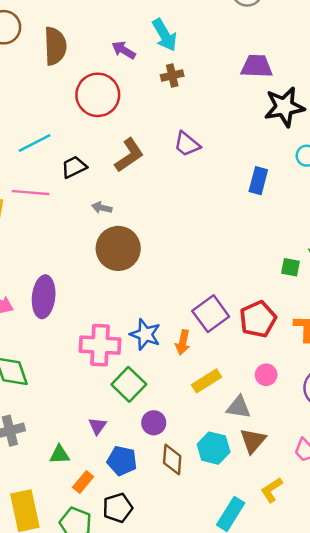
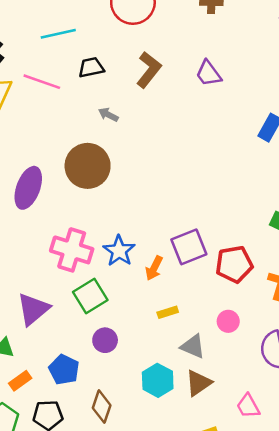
brown L-shape: (129, 155) -> (149, 70), turned -32
brown circle: (118, 248) -> (88, 166), moved
yellow rectangle: (206, 381) -> (168, 312), size x0.7
purple triangle: (97, 426) -> (33, 309), moved, size x1.8
brown diamond: (172, 460) -> (102, 407), moved

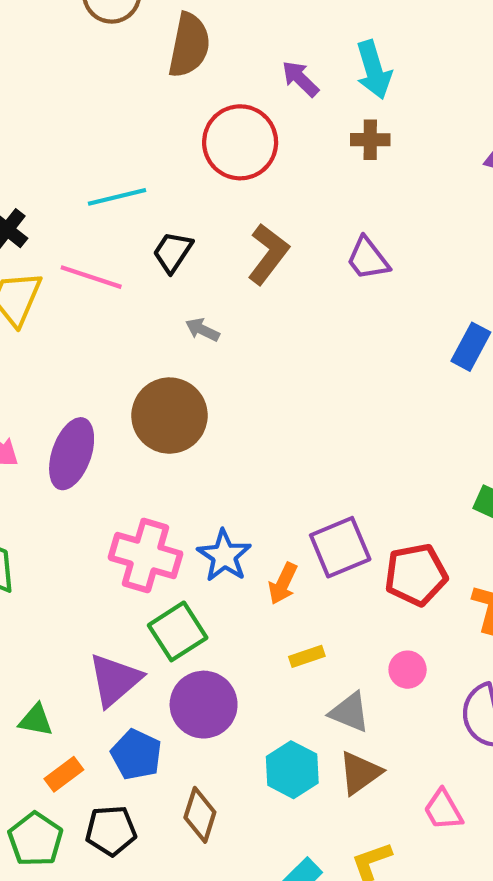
black trapezoid: (91, 67) -> (173, 252), turned -44
purple triangle: (33, 309) -> (115, 680), moved
purple circle: (105, 340) -> (204, 705), size x1.6

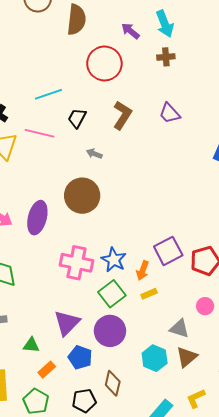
green square: (178, 631) -> (112, 294), moved
yellow rectangle: (307, 656) -> (149, 294), moved
black pentagon: (111, 831) -> (84, 401), moved

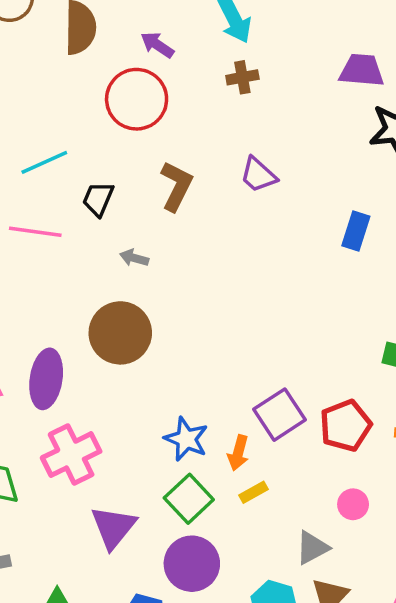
purple arrow: (130, 31) -> (157, 45), moved
pink cross: (76, 263) -> (71, 455), moved, turned -32
purple triangle: (67, 323) -> (113, 527), moved
gray triangle: (179, 329) -> (312, 548), turned -40

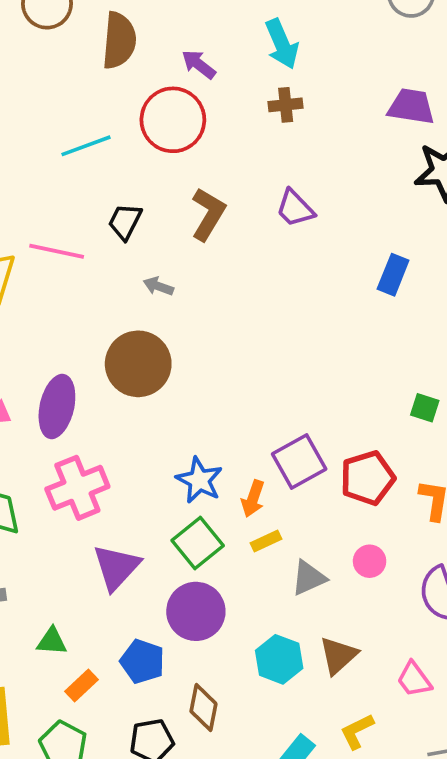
cyan line: (44, 162) -> (86, 146), moved
gray triangle: (312, 548) -> (309, 578), moved

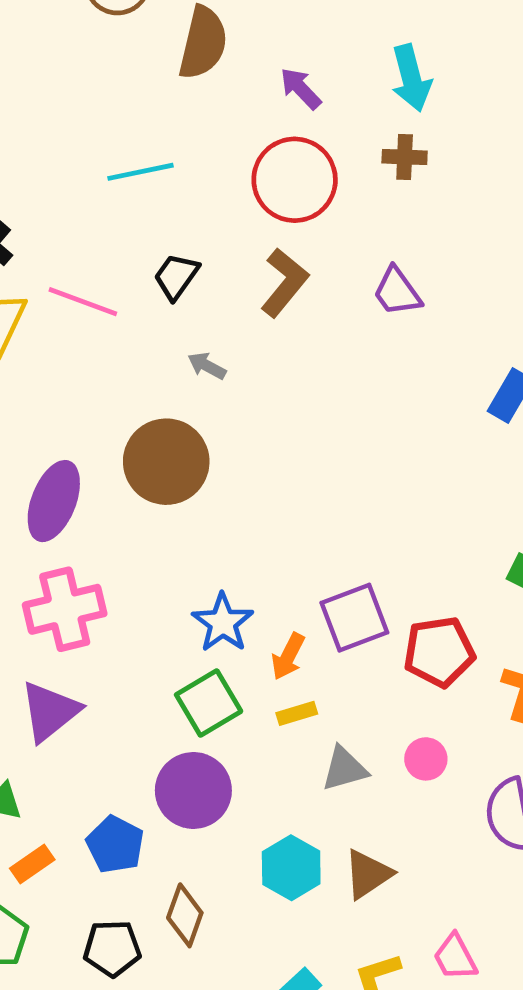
red circle: (173, 120) -> (295, 180), moved
purple triangle: (116, 567) -> (50, 711), moved
pink trapezoid: (414, 679) -> (455, 957), moved

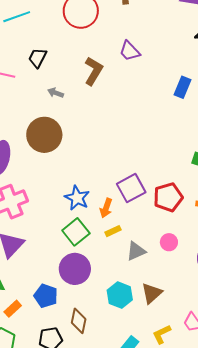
brown L-shape: (284, 283) -> (94, 71), moved

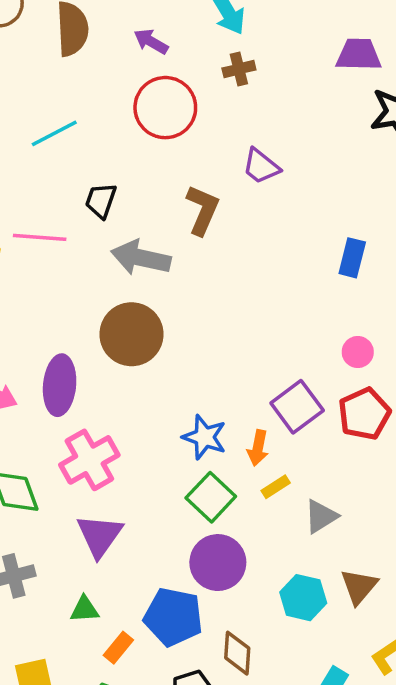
blue rectangle: (182, 87) -> (352, 258), moved
gray arrow: (55, 93) -> (141, 258), size x2.0
pink circle: (169, 242) -> (358, 352), moved
blue pentagon: (46, 296) -> (173, 617), size x1.4

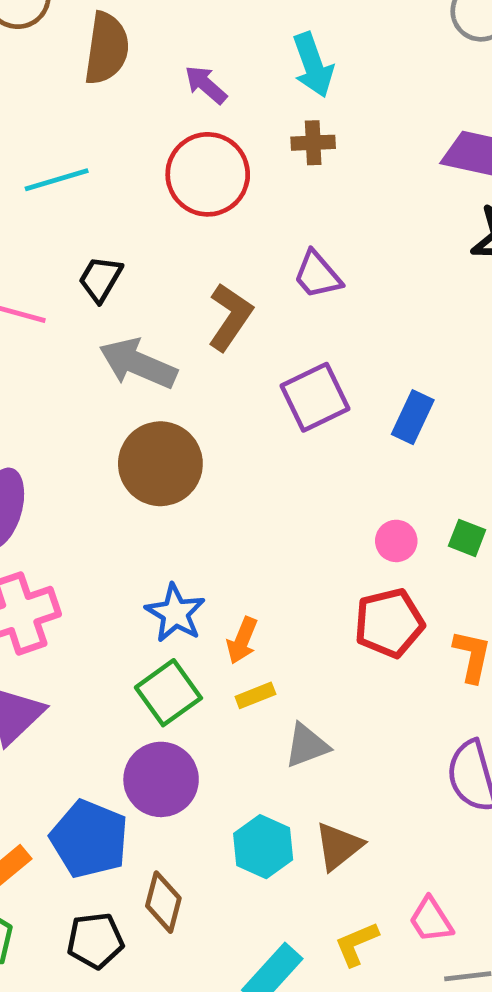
brown circle: (131, 334) -> (160, 464), moved
purple square: (297, 407) -> (315, 397), moved

